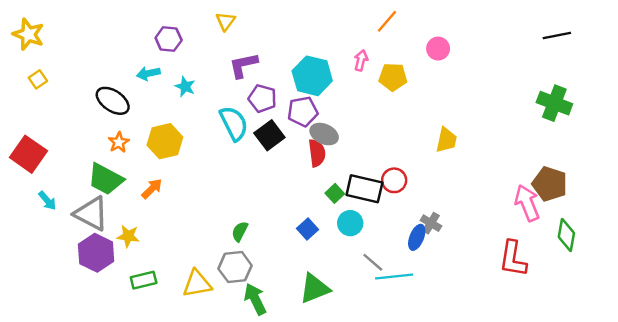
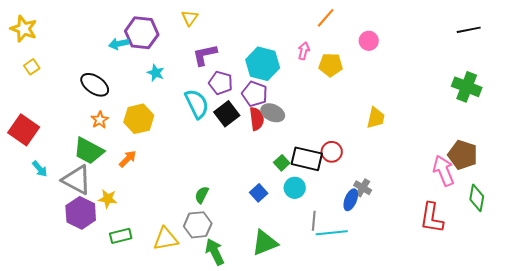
purple hexagon: (169, 39) -> (142, 33), size x1.5
cyan arrow: (148, 73) -> (119, 44), moved
purple pentagon: (303, 111) -> (255, 94), turned 30
red semicircle: (317, 153) -> (257, 119), moved
gray line: (373, 262) -> (314, 221), turned 54

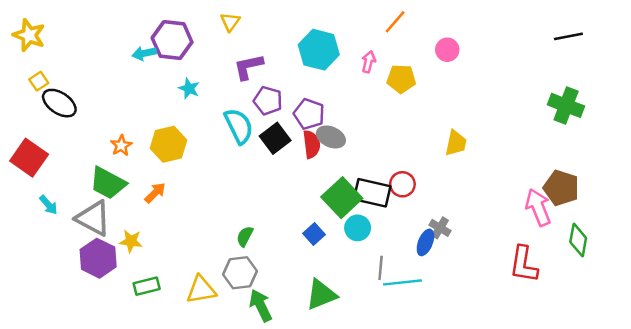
cyan hexagon: (263, 64) -> (319, 50), moved
black ellipse: (95, 85) -> (59, 103), moved
green square: (282, 163) -> (342, 198), size x2.0

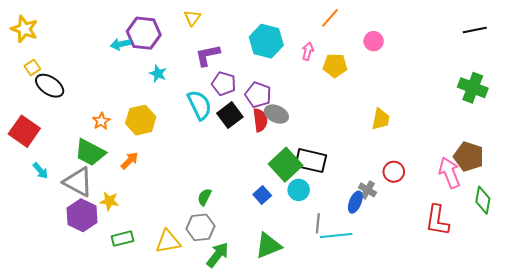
red circle: (402, 184) -> (394, 172), moved
green arrow: (261, 305) -> (218, 255), turned 64

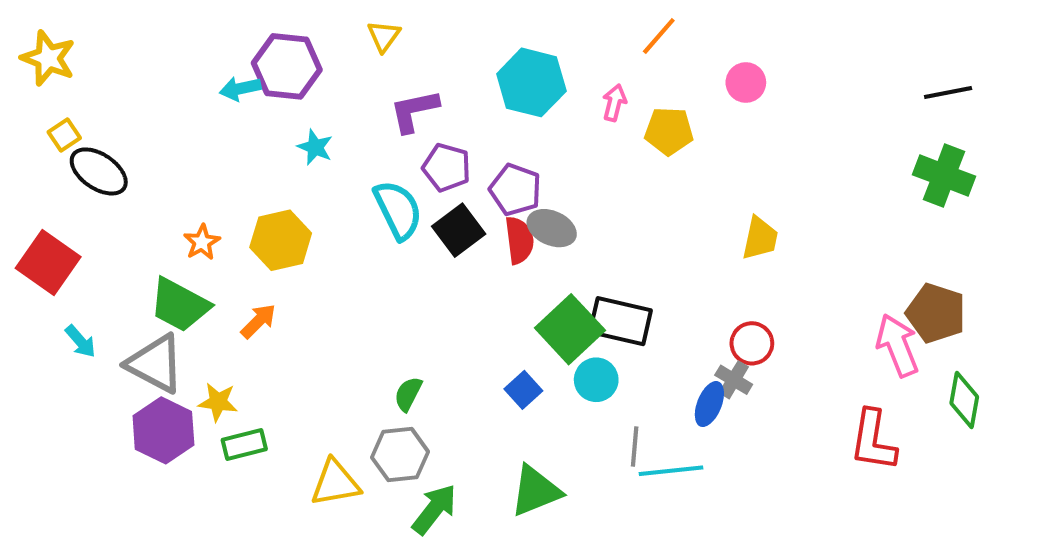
black line: (475, 30) -> (948, 93), moved
red circle: (394, 172) -> (752, 343), moved
green rectangle: (122, 239) -> (244, 444), moved

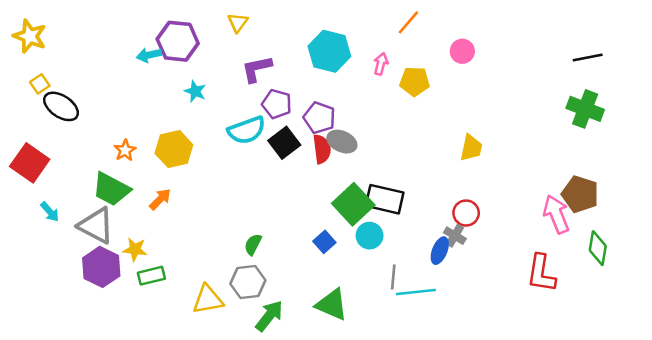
cyan semicircle: (398, 210) -> (247, 130), turned 96
green triangle: (536, 491) -> (332, 305), turned 45

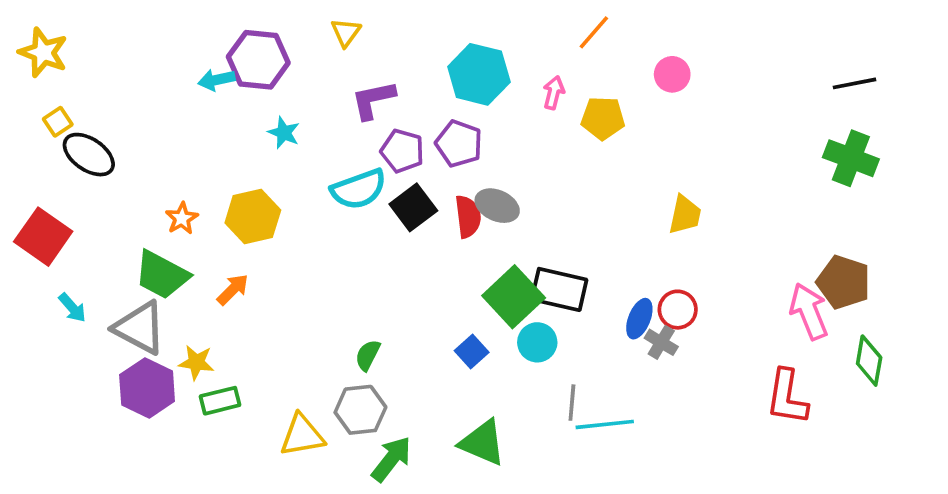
purple pentagon: (319, 118) -> (459, 144), moved
blue ellipse: (440, 251) -> (639, 319), moved

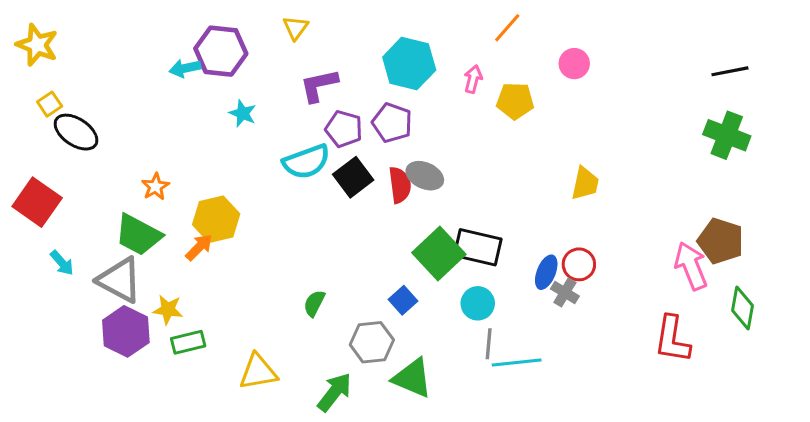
yellow hexagon: (253, 217) -> (216, 219), moved
cyan circle: (537, 342) -> (478, 303), moved
gray hexagon: (360, 410) -> (372, 342), moved

